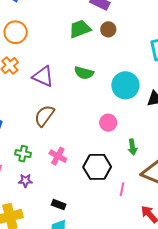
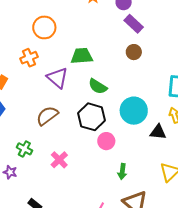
green trapezoid: (80, 29) -> (82, 56), moved
green cross: (23, 154) -> (24, 149), moved
pink cross: (58, 156) -> (59, 160), moved
black hexagon: (97, 167) -> (91, 117), moved

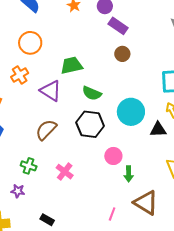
pink circle: (106, 141) -> (113, 156), moved

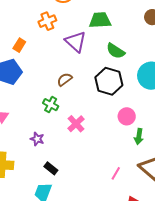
brown semicircle: (46, 130) -> (65, 79), size x0.7
green cross: (29, 166) -> (51, 105), moved
purple star: (18, 191) -> (37, 139), moved

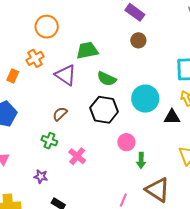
orange rectangle: (19, 45) -> (13, 76), moved

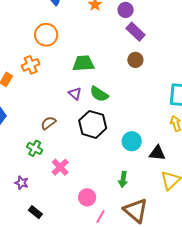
purple triangle: (66, 75) -> (75, 94), moved, size x0.6
cyan circle: (145, 99) -> (132, 141), moved, size x0.7
black triangle: (172, 117) -> (157, 153), moved
pink circle: (126, 142) -> (87, 197), moved

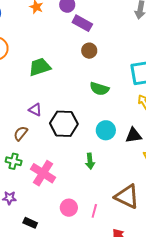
purple triangle: (75, 94) -> (35, 110), moved
green semicircle: (99, 94) -> (99, 89), moved
pink cross: (60, 167) -> (43, 173), size x1.4
green arrow: (123, 179) -> (90, 161), moved
pink circle: (87, 197) -> (69, 208), moved

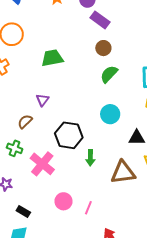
green semicircle: (99, 89) -> (109, 74), moved, turned 108
purple triangle: (35, 110) -> (42, 100), turned 32
black hexagon: (64, 124) -> (69, 135), moved
cyan circle: (106, 130) -> (110, 114), moved
brown triangle: (127, 196) -> (123, 172), moved, turned -40

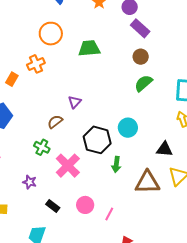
green trapezoid: (52, 58) -> (89, 48), moved
cyan circle: (110, 114) -> (128, 128), moved
black rectangle: (23, 212) -> (53, 206), moved

